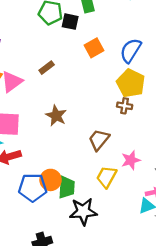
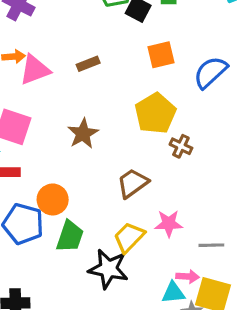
yellow pentagon: (131, 83) -> (155, 113), moved
orange circle: (51, 180) -> (53, 199), moved
black star: (83, 211) -> (108, 269), moved

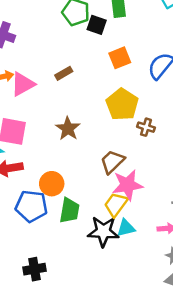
pink star: (169, 223) -> (127, 185), moved, size x1.4
cyan triangle: (173, 293) -> (126, 228), moved

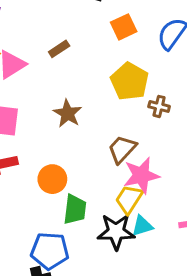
blue pentagon: (31, 206) -> (50, 251), moved

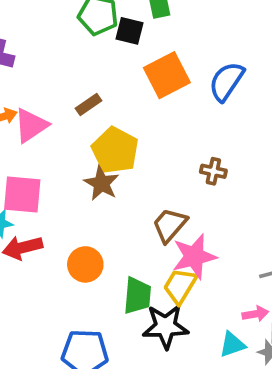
orange square: (124, 27) -> (167, 75), size x1.4
yellow pentagon: (130, 81) -> (115, 150), moved
green trapezoid: (75, 209) -> (137, 296), moved
cyan triangle: (142, 226) -> (232, 345), moved

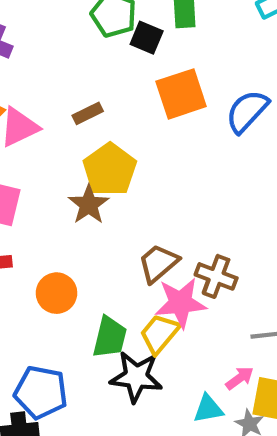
brown cross: (213, 171) -> (216, 276), moved, size x1.4
pink arrow: (255, 314) -> (240, 378), turned -35

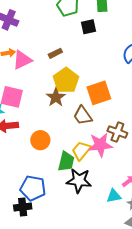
black square: (147, 38) -> (89, 27), moved, turned -35
orange square: (181, 94) -> (99, 93), moved
brown trapezoid: (158, 263) -> (83, 116), moved, turned -85
yellow trapezoid: (159, 334) -> (81, 151), moved

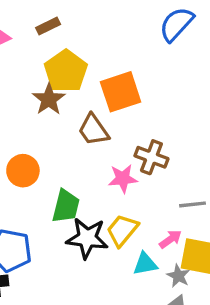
pink star: (100, 145) -> (123, 179), size x0.7
yellow trapezoid: (81, 151) -> (122, 230), moved

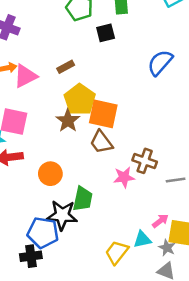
orange square: (121, 92) -> (103, 114), moved, turned 32
gray line: (193, 204) -> (176, 180), moved
yellow trapezoid: (122, 230) -> (117, 252), moved
black star: (87, 238) -> (62, 215), moved

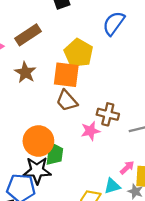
brown rectangle: (66, 67) -> (28, 35), size x1.6
yellow pentagon: (80, 100) -> (79, 53), moved
brown star: (68, 121) -> (25, 72), moved
orange circle: (50, 174) -> (38, 141), moved, size x1.4

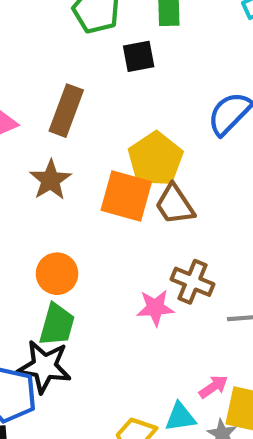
brown rectangle: (28, 35) -> (66, 111), turned -45
brown trapezoid: (67, 101) -> (175, 205), moved
orange circle: (38, 141) -> (57, 274), moved, size x0.7
green trapezoid: (55, 154) -> (57, 325), moved

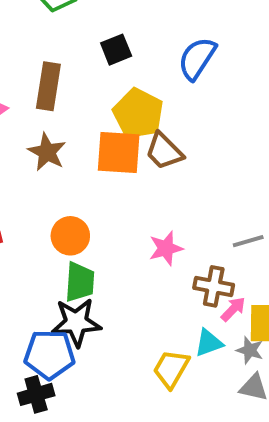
black square: (139, 56) -> (116, 50), moved
brown cross: (193, 282) -> (214, 286), moved

